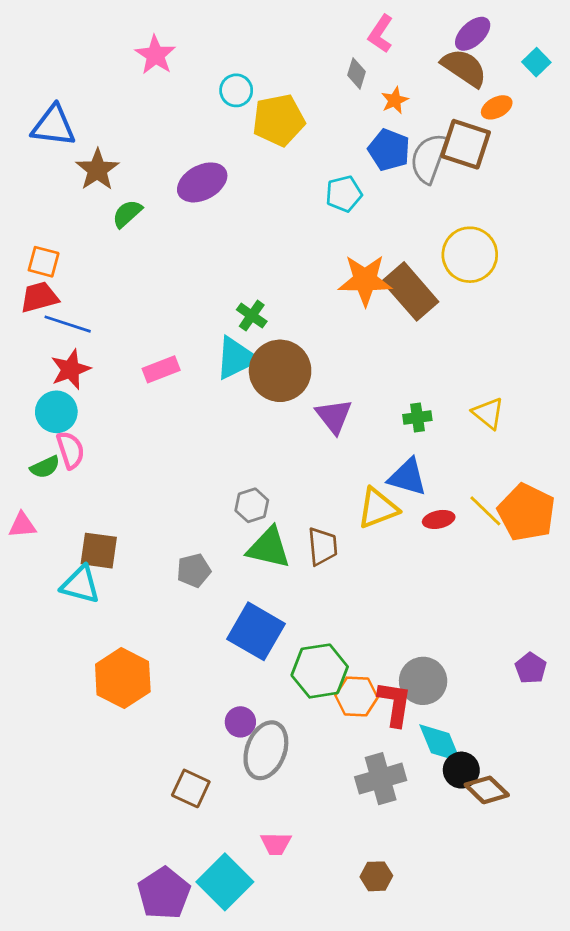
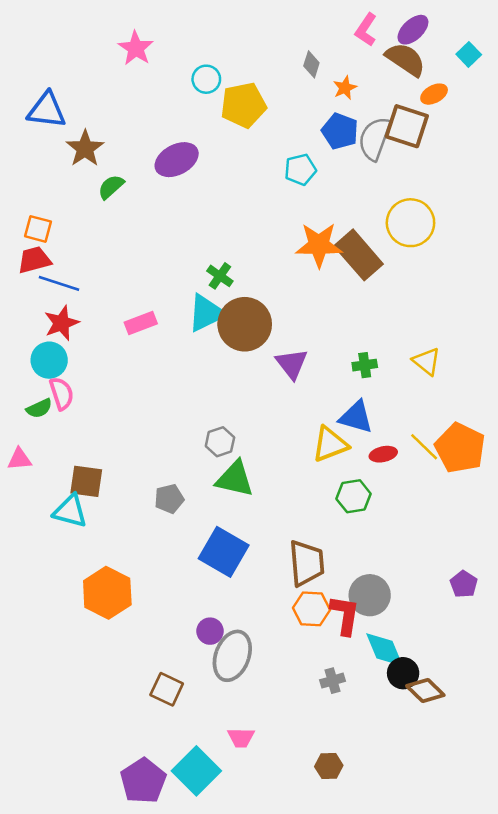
pink L-shape: (381, 34) -> (366, 30), moved
brown trapezoid: (323, 546) -> (307, 563), moved, size x1.4
green hexagon: (320, 671) -> (354, 496), moved, size x0.7
gray cross: (381, 779) -> (333, 681), size x0.6

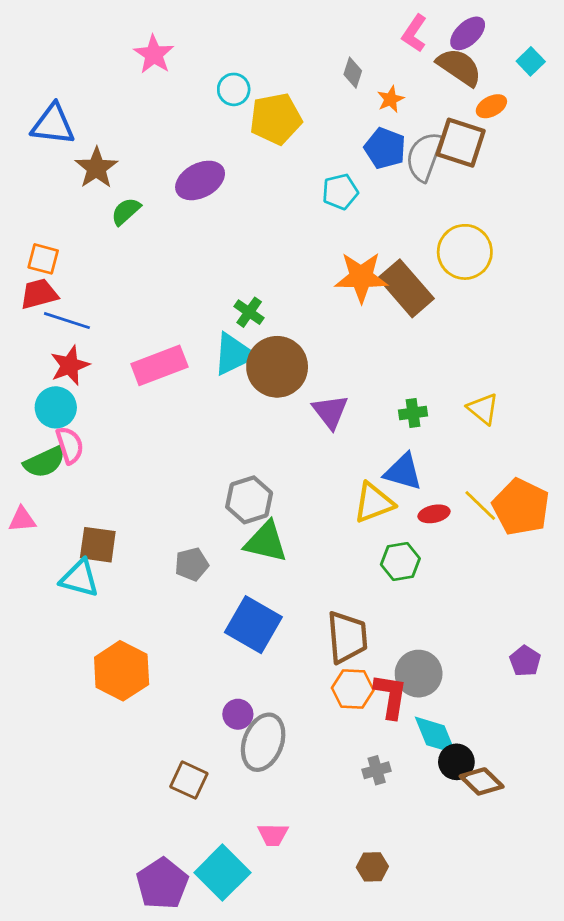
pink rectangle: (141, 323) -> (159, 365), size x1.5
green semicircle: (39, 408) -> (45, 462), size x1.4
gray hexagon: (220, 442) -> (249, 500), size x1.4

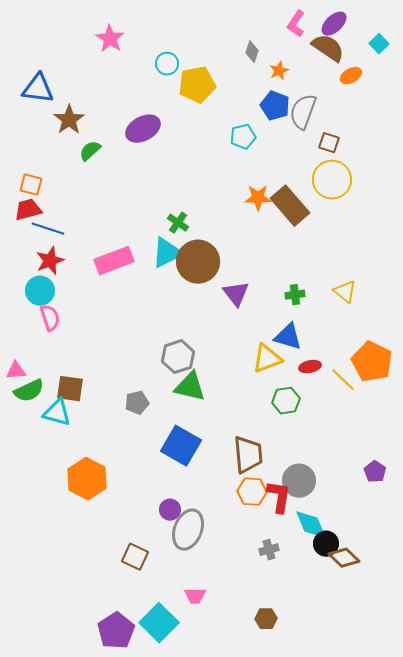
brown square: (461, 143) -> (329, 143), moved, size x0.6
orange star: (361, 277) -> (258, 198), size x0.7
green semicircle: (45, 462) -> (29, 391), moved
yellow line: (480, 505) -> (343, 380), moved

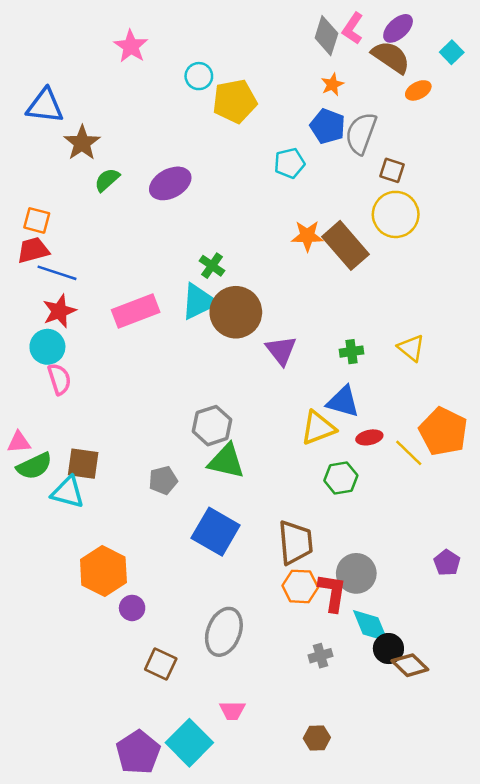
gray diamond: (252, 52) -> (326, 36), moved, size x1.5
purple ellipse: (143, 129) -> (170, 183), moved
purple circle: (170, 510) -> (132, 608), moved

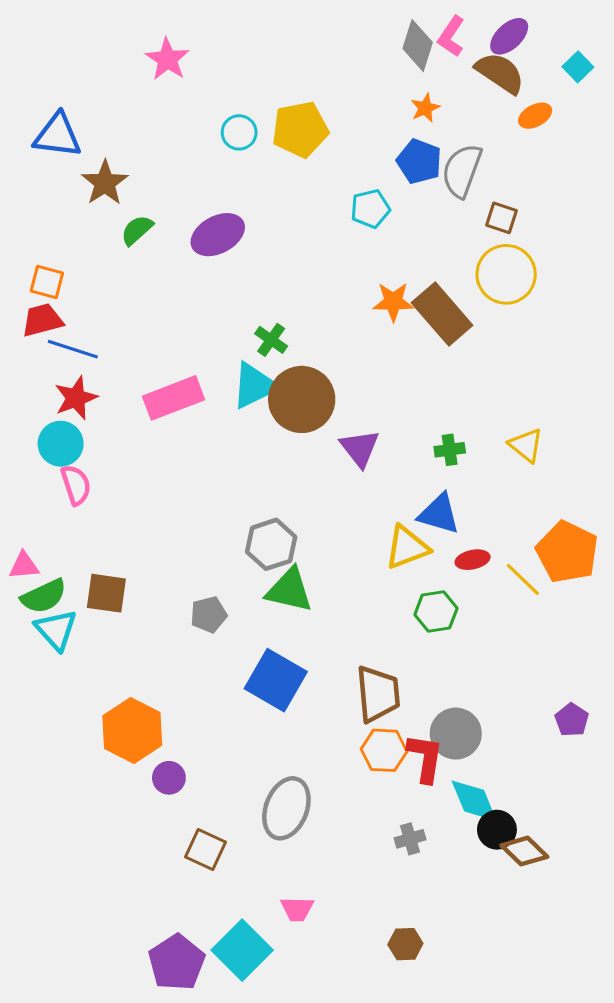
cyan circle: (199, 76) -> (239, 132), moved
cyan triangle: (68, 492) -> (56, 630), moved, turned 33

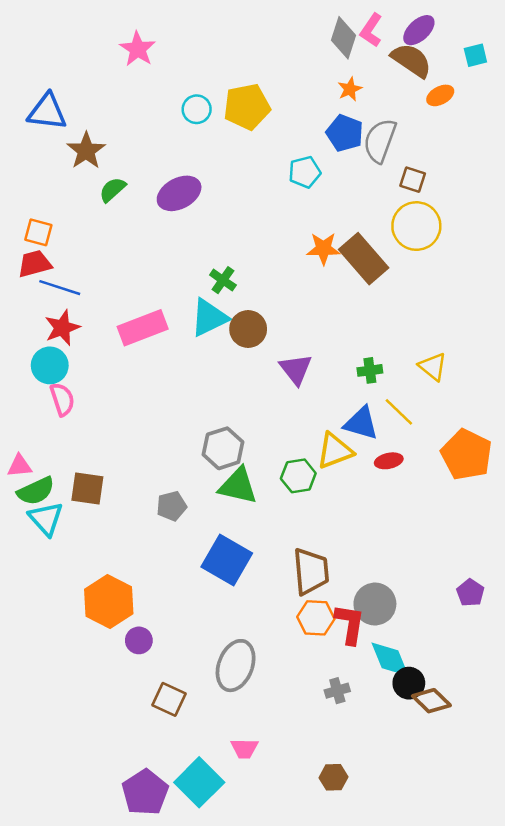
cyan square: (578, 67) -> (475, 55), turned 30
brown circle: (302, 399) -> (248, 329), size x0.7
yellow line: (523, 579) -> (399, 412), moved
green hexagon: (436, 612) -> (298, 476), moved

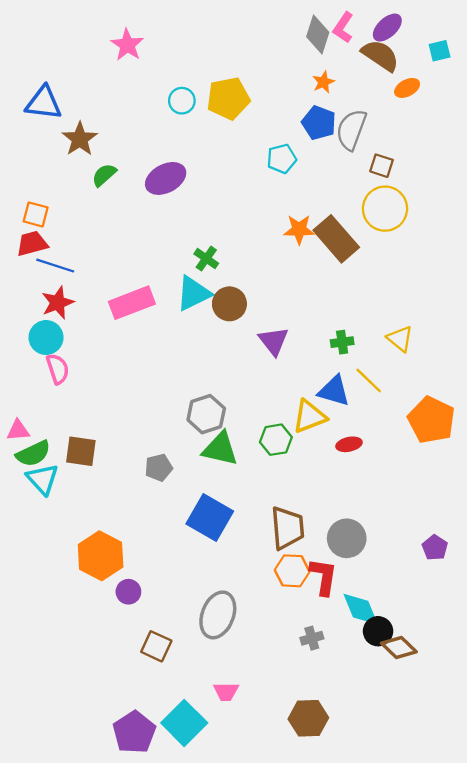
red ellipse: (389, 461) -> (349, 444), moved
gray circle: (375, 604) -> (347, 538), moved
brown hexagon: (333, 777) -> (308, 718), size x1.5

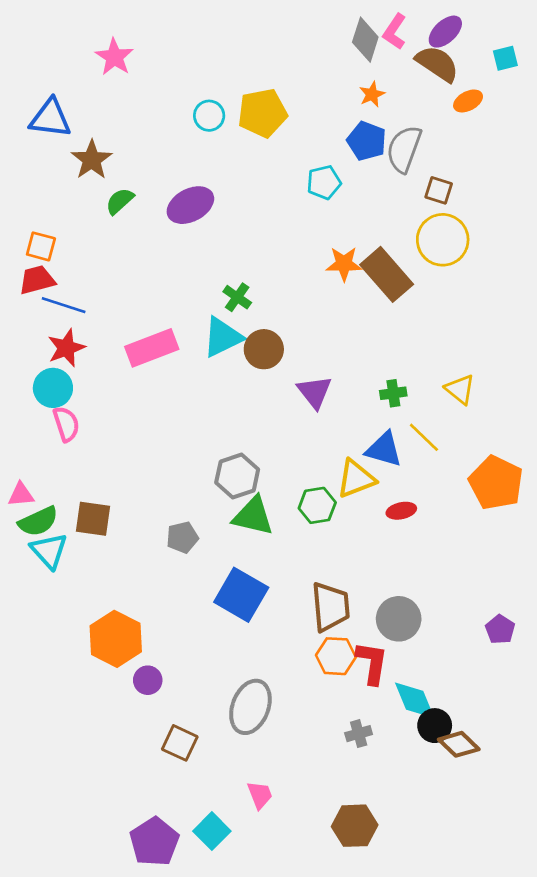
pink star: (127, 45) -> (114, 57), moved
pink trapezoid: (226, 692) -> (260, 795), turned -112
cyan square: (184, 723) -> (212, 831), size x0.7

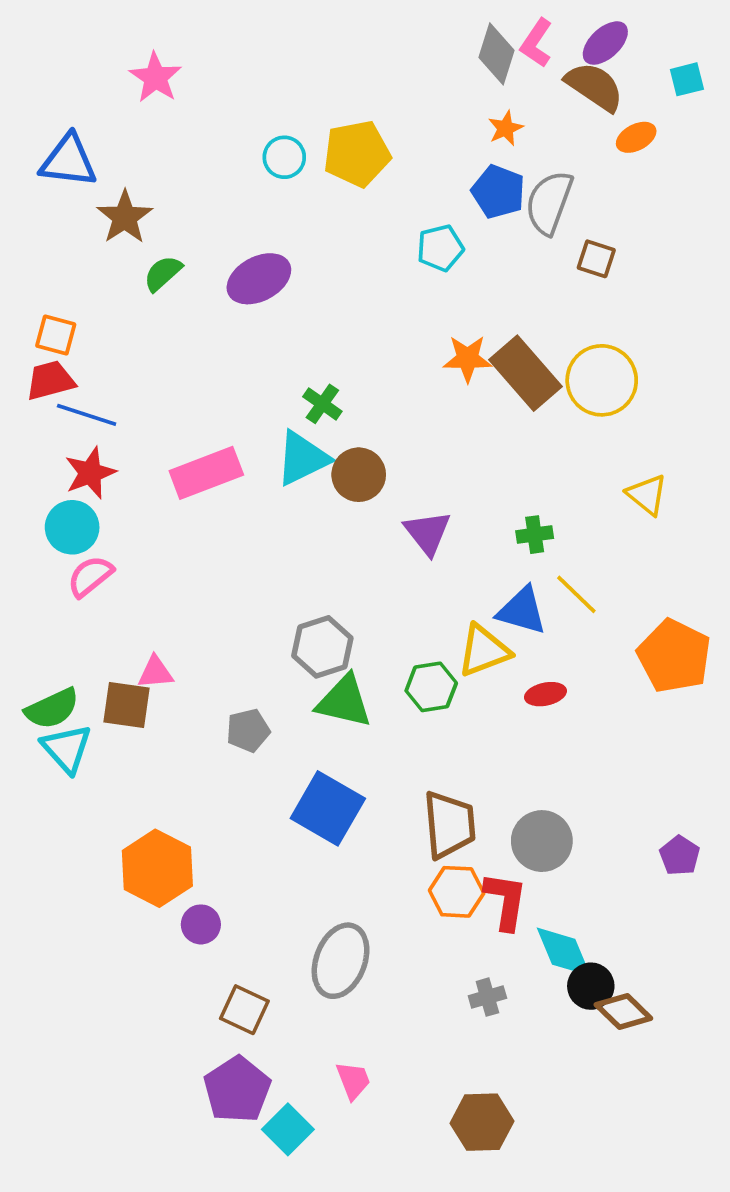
yellow circle: (443, 240) -> (602, 380), moved
yellow triangle: (460, 389) -> (647, 495), moved
pink semicircle: (66, 424) -> (90, 576), turned -111
pink triangle: (21, 495) -> (156, 672), moved
purple pentagon: (154, 842) -> (237, 1090), moved

